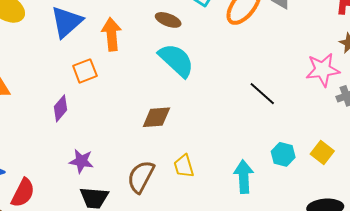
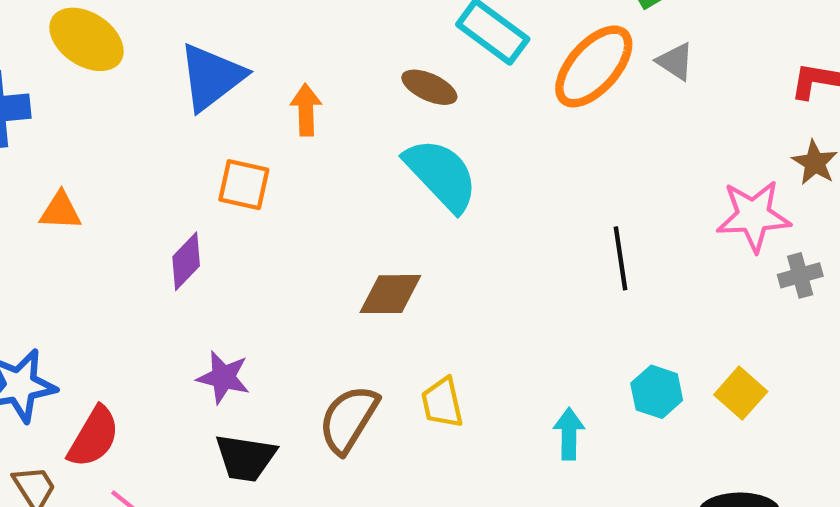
orange arrow: (111, 34) -> (306, 110), size x0.7
orange square: (85, 71) -> (244, 185), turned 30
black line: (262, 94) -> (621, 258), turned 36
cyan arrow: (244, 177) -> (569, 434), size x0.7

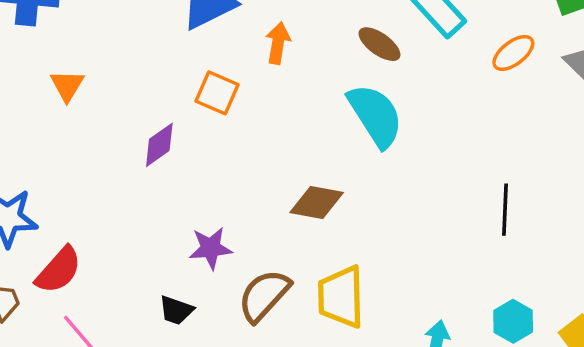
orange ellipse: (594, 66) -> (513, 53), size x0.6
orange triangle: (60, 211) -> (67, 85), turned 48
purple star: (223, 377) -> (211, 248), moved, turned -30
yellow trapezoid: (442, 403) -> (341, 297), size x1.5
black trapezoid: (245, 458) -> (176, 310), size x0.7

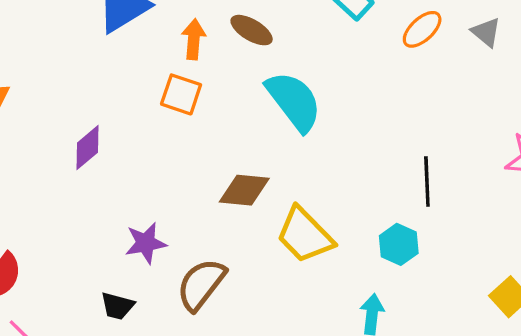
brown ellipse: (380, 44) -> (252, 30), moved
orange square: (217, 93) -> (181, 94), moved
yellow trapezoid: (341, 297) -> (305, 235), moved, turned -38
cyan hexagon: (513, 321) -> (399, 244), moved

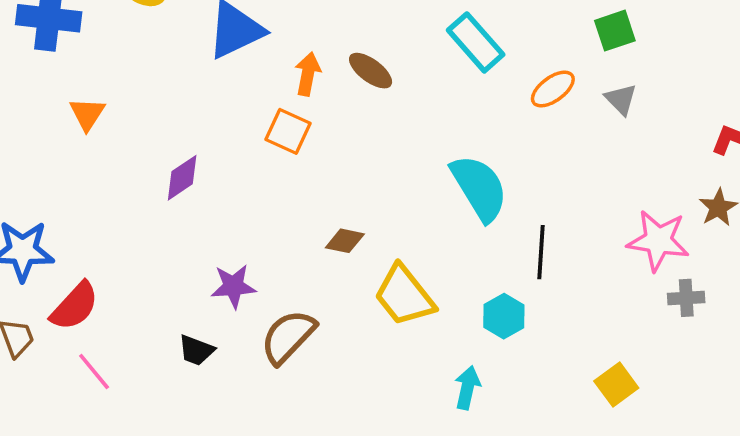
cyan semicircle: (294, 101) -> (479, 188), moved
brown diamond: (244, 190) -> (345, 241), size x0.7

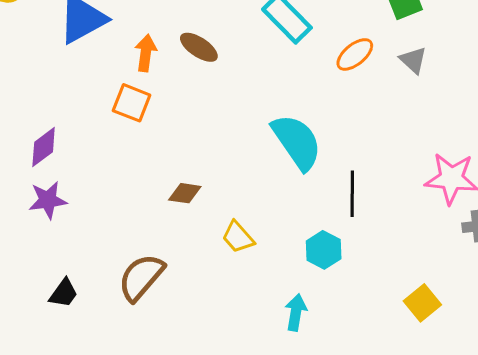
purple star: (233, 286) -> (48, 200), moved
yellow trapezoid: (404, 296) -> (238, 237), size x0.6
black trapezoid: (196, 350) -> (64, 293), turned -72

